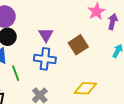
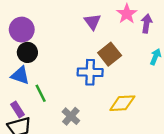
purple triangle: (46, 35) -> (92, 22), moved
blue cross: (45, 59) -> (90, 72), moved

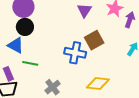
green line: (41, 93) -> (30, 63), turned -63

